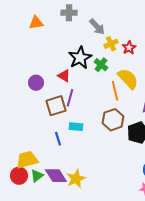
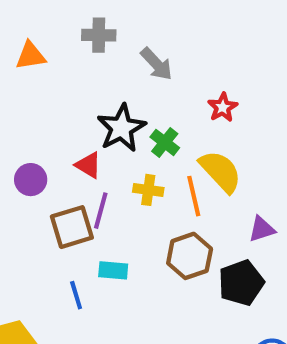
yellow cross: (111, 44) -> (148, 190), moved, turned 32

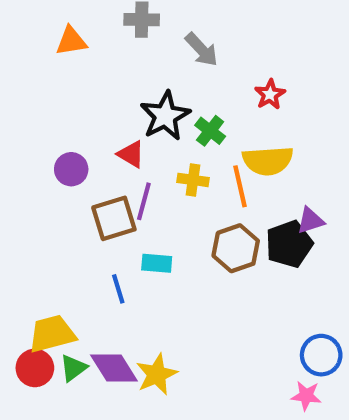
yellow semicircle: (221, 171) -> (268, 161), turned 129
black pentagon: (241, 283) -> (289, 244), moved

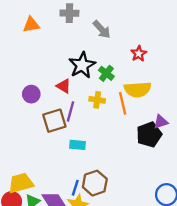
brown hexagon: (236, 248) -> (95, 183), moved
blue line: (118, 289) -> (75, 188), moved, turned 35

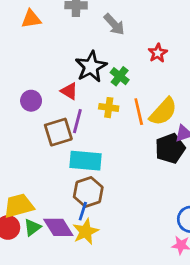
yellow semicircle: (138, 89) -> (163, 112), moved, turned -44
cyan rectangle: (77, 145) -> (86, 161), size x1.6
brown hexagon: (95, 183) -> (88, 192), moved

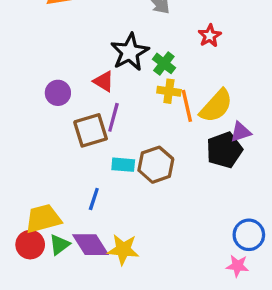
yellow cross: (109, 108) -> (169, 91), moved
cyan rectangle: (86, 161) -> (123, 165), size x0.6
brown hexagon: (88, 192) -> (156, 165), moved
blue line: (83, 211) -> (94, 199), moved
yellow star: (86, 232) -> (123, 250), turned 30

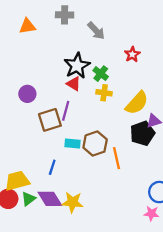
red triangle: (104, 81) -> (74, 84), moved
orange line: (187, 106) -> (116, 158), moved

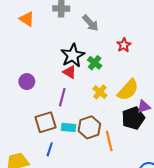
orange triangle: (27, 26) -> (27, 19), turned 42
yellow cross: (104, 93) -> (100, 92), moved, turned 32
brown square: (50, 120) -> (46, 122), moved

